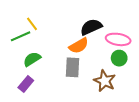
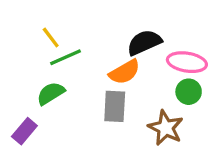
green line: (21, 36) -> (65, 57), moved
purple rectangle: (26, 84) -> (24, 131), moved

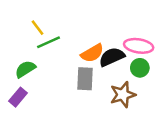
black semicircle: (144, 42) -> (112, 57), moved
green semicircle: (51, 93) -> (25, 69), moved
brown star: (166, 128) -> (123, 95), turned 30

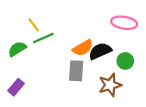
pink ellipse: (139, 46) -> (124, 23), moved
green semicircle: (25, 69) -> (17, 49), moved

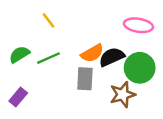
yellow line: (34, 25) -> (49, 20), moved
green line: (43, 38) -> (49, 58), moved
green circle: (125, 61) -> (140, 68), size x1.6

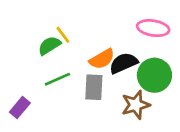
yellow line: (49, 20) -> (63, 35), moved
green semicircle: (19, 54) -> (49, 46), moved
green line: (49, 58) -> (57, 79), moved

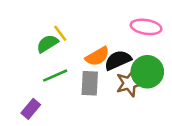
brown star: (136, 105) -> (129, 83), moved
purple rectangle: (20, 108) -> (31, 109), moved

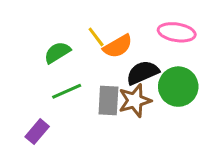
yellow line: (60, 33) -> (96, 37), moved
orange semicircle: (97, 56) -> (118, 46), moved
brown star: (129, 83) -> (135, 101), moved

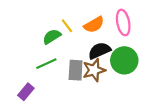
pink ellipse: (177, 32) -> (123, 23), turned 70
orange semicircle: (118, 46) -> (94, 25), moved
green semicircle: (57, 52) -> (52, 37), moved

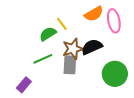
orange semicircle: (94, 25) -> (94, 14), moved
green circle: (124, 60) -> (115, 74), moved
brown star: (94, 70) -> (73, 49), moved

